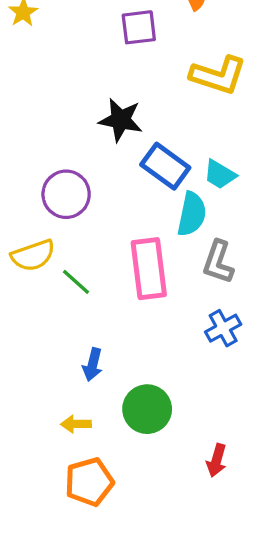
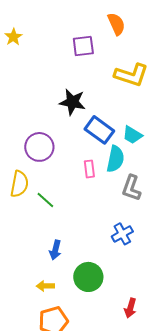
yellow semicircle: (33, 255) -> (19, 184), turned -60
pink rectangle: (149, 269) -> (89, 169), moved, size x0.5
blue cross: (223, 328) -> (122, 234), moved

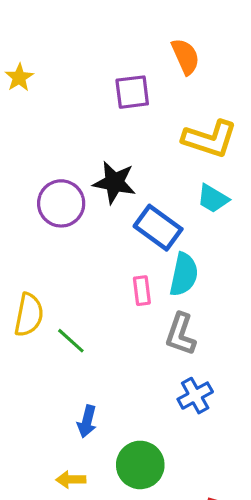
cyan trapezoid: (132, 135) -> (213, 199), moved
purple circle: (39, 147) -> (61, 203), moved
gray L-shape: (131, 188) -> (181, 334), moved

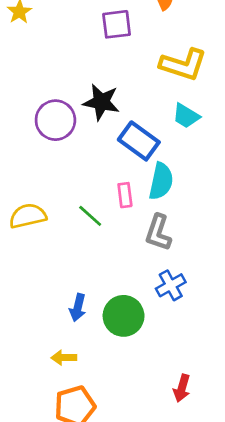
yellow semicircle: (29, 315) -> (28, 216), turned -114
green line: (71, 341) -> (90, 216), moved
green circle: (140, 465) -> (124, 316), moved

